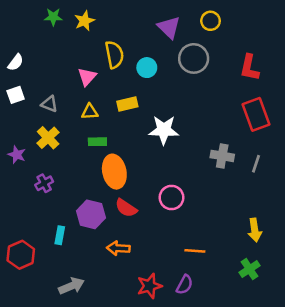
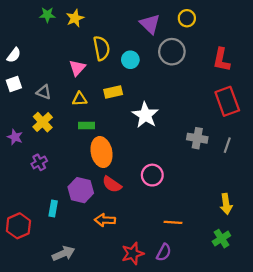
white star: (164, 130) -> (145, 115), turned 30

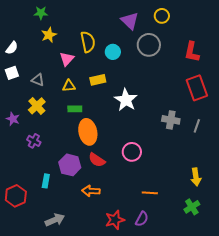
yellow star: (75, 18) -> (49, 35), moved
purple cross: (39, 162) -> (34, 141), turned -32

